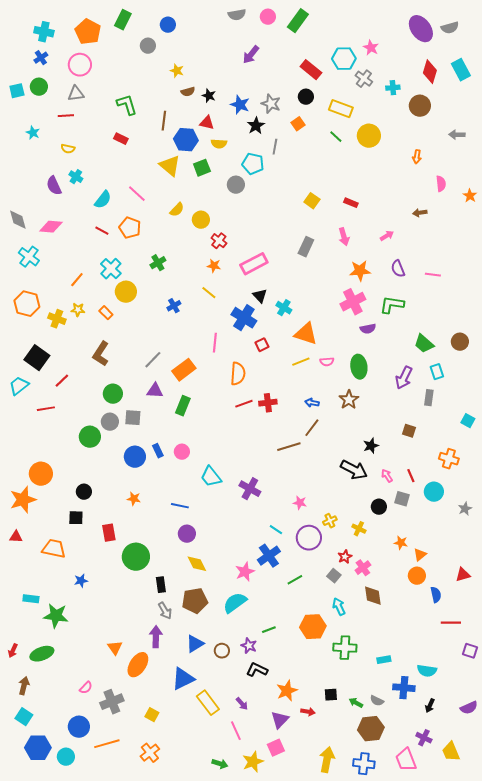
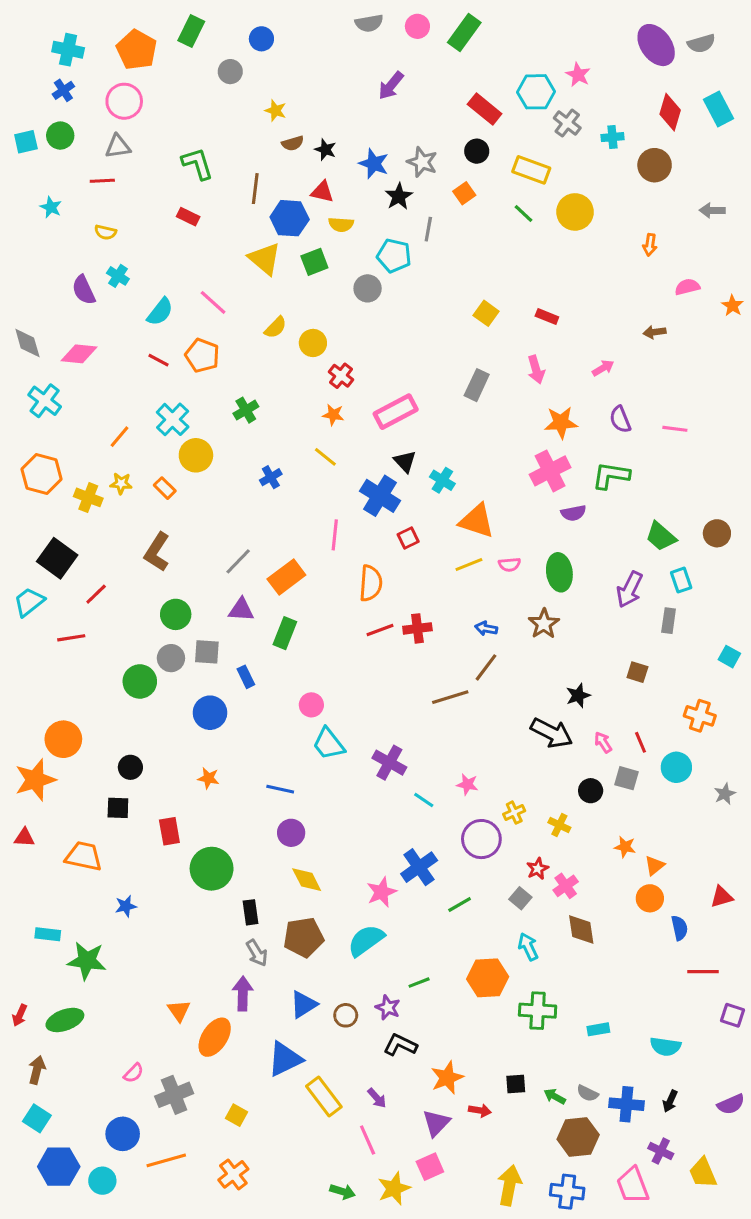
pink semicircle: (441, 184) -> (687, 287), turned -98
blue rectangle: (158, 451) -> (246, 677), moved
pink circle: (182, 452) -> (311, 705), moved
cyan line: (276, 530) -> (424, 800), moved
blue cross: (404, 688) -> (626, 1104), moved

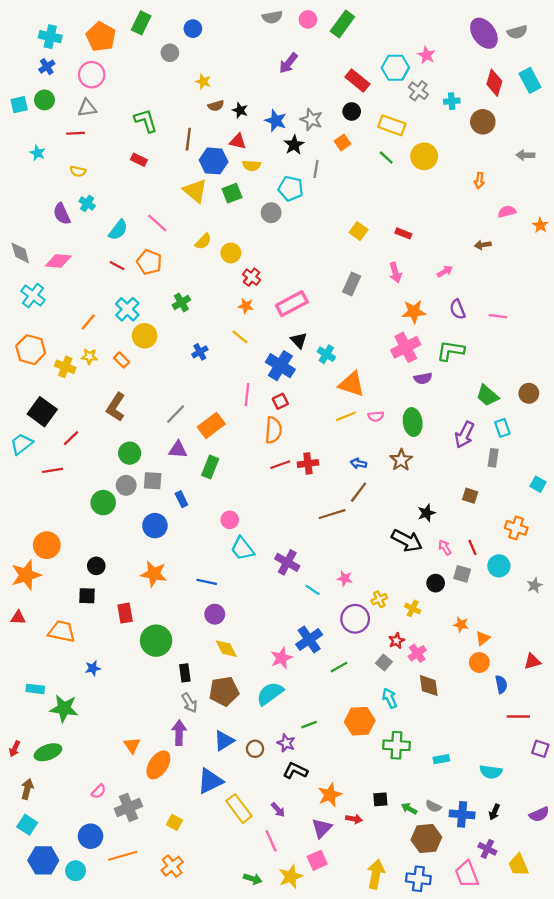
red square: (408, 538) -> (280, 401), moved
orange star: (208, 778) -> (154, 574), size x1.6

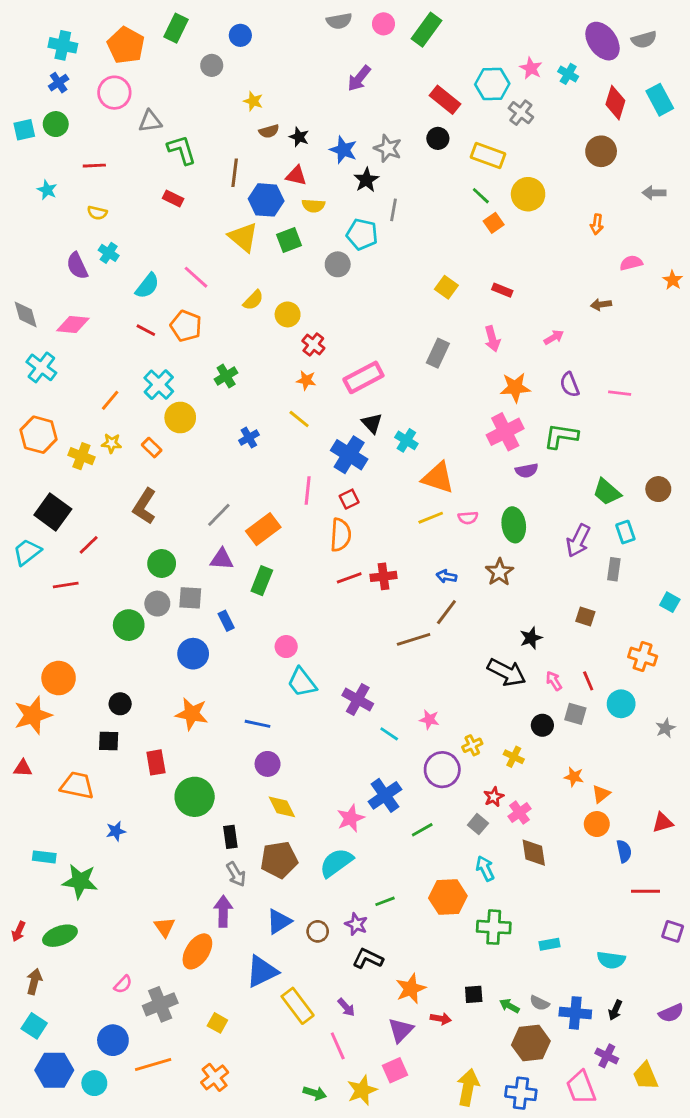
cyan cross: (452, 101) -> (568, 74), moved, turned 35
gray triangle: (87, 108) -> (150, 121), moved
orange square: (342, 143) -> (494, 223), moved

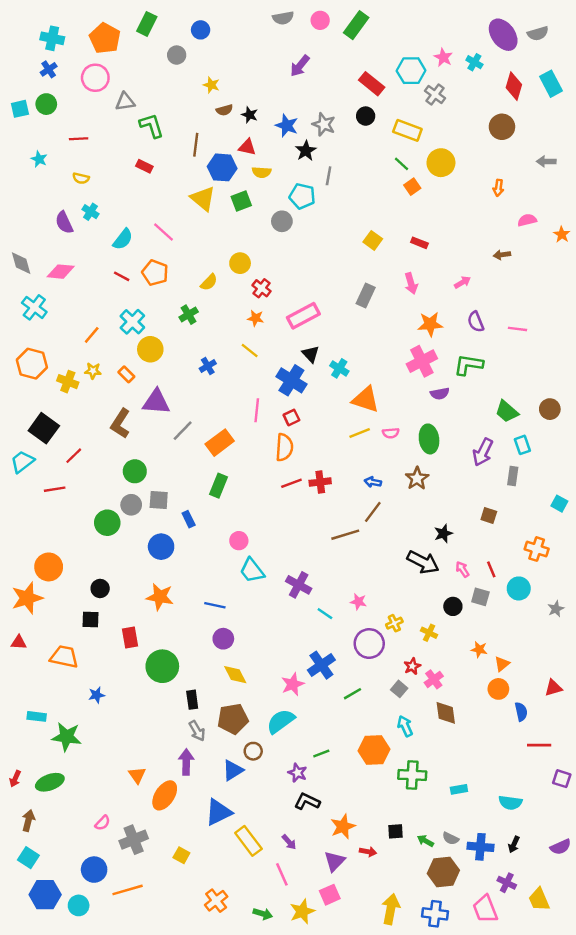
yellow semicircle: (253, 300) -> (209, 282), moved
purple triangle: (222, 559) -> (156, 402), moved, size x1.4
brown circle: (318, 931) -> (253, 751), moved
orange cross: (215, 1077) -> (216, 901), moved

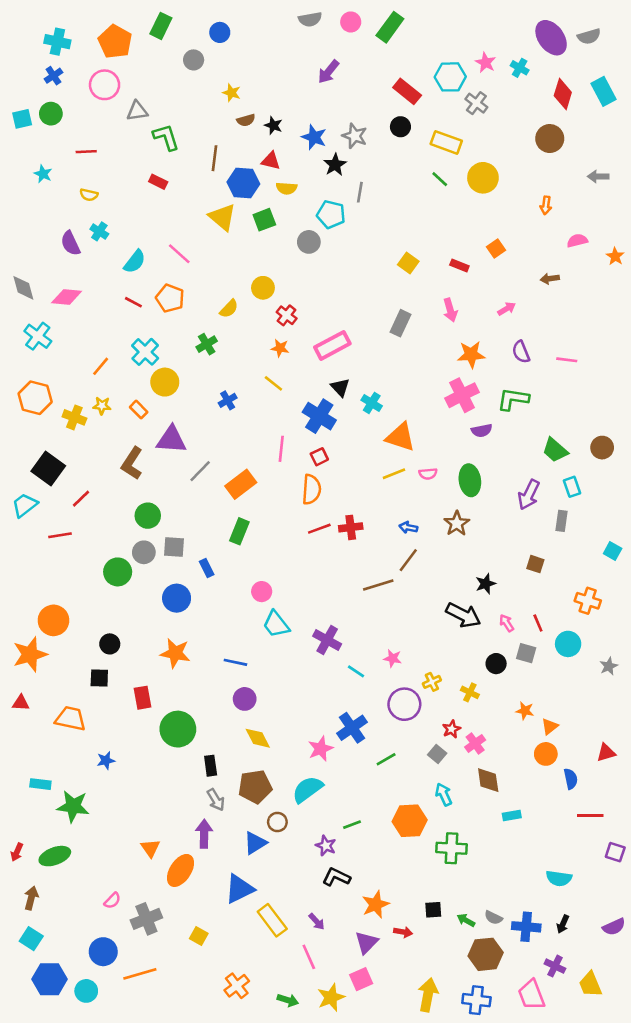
orange square: (412, 187) -> (496, 249), moved
cyan rectangle: (459, 789) -> (512, 815), moved

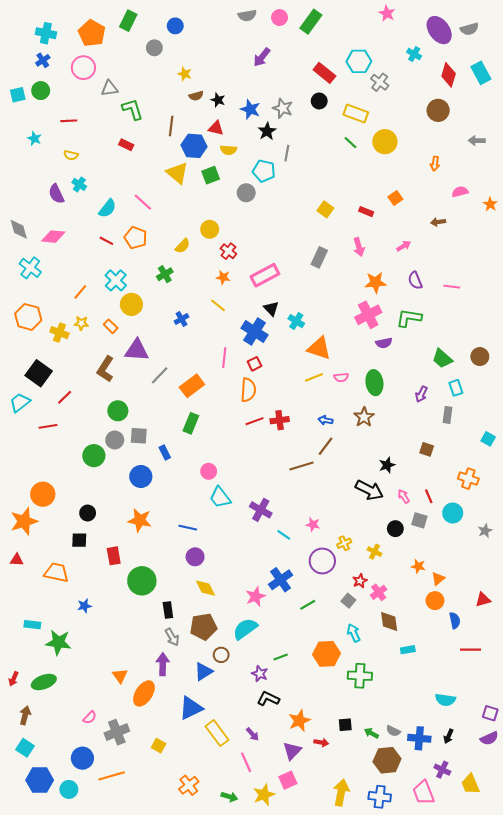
pink star: (486, 63) -> (387, 13), moved
purple arrow: (529, 495) -> (421, 394), size x0.7
purple square: (615, 852) -> (490, 713), moved

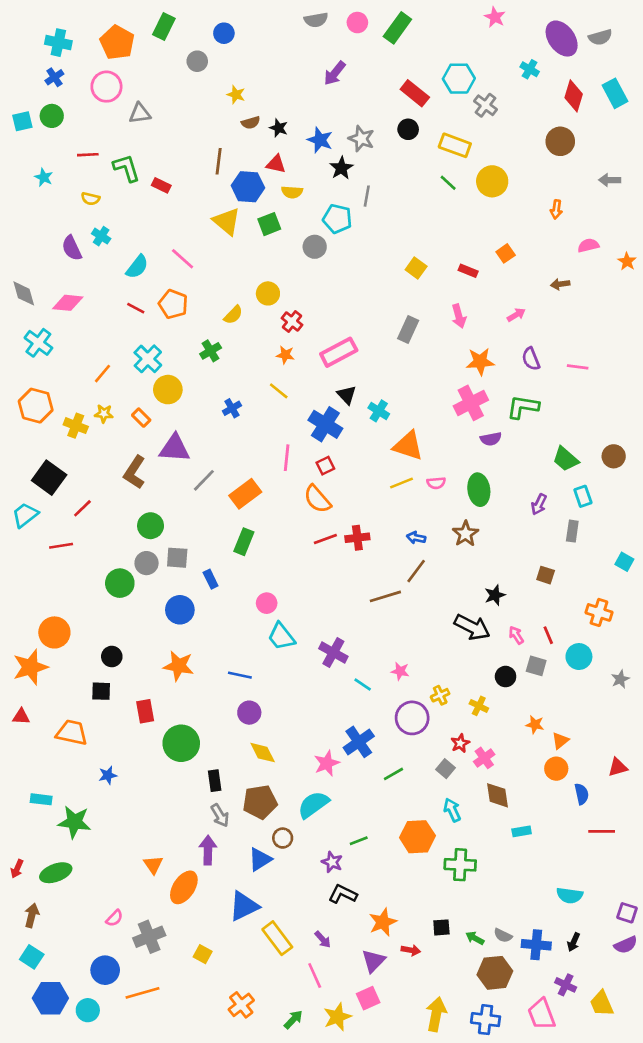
green L-shape: (132, 109) -> (126, 168), moved
orange semicircle: (248, 390) -> (317, 499), turned 135
green arrow: (229, 797) -> (293, 1020), turned -63

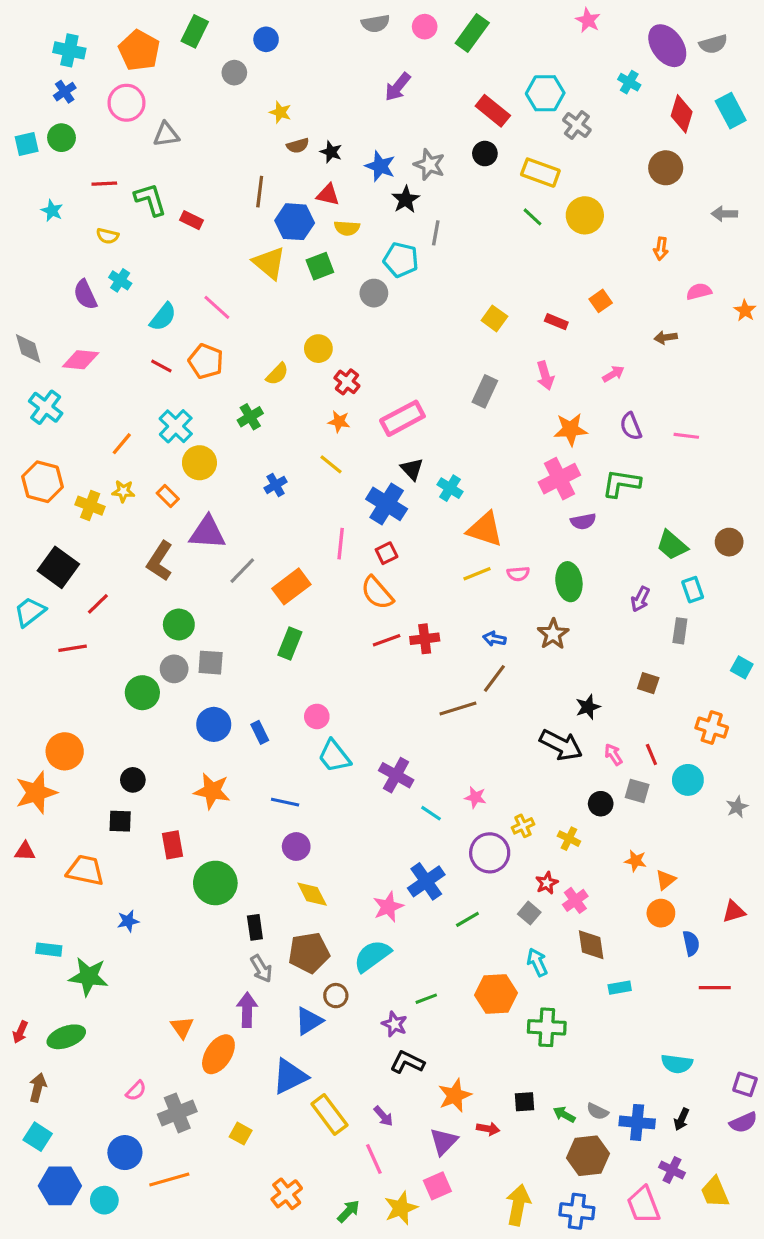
blue rectangle: (211, 579) -> (260, 732), moved

